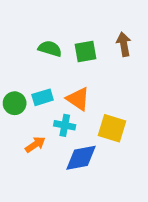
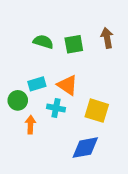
green circle: (15, 103) -> (18, 100), moved
orange arrow: (35, 145) -> (30, 125), turned -54
blue diamond: (81, 158) -> (85, 148), moved

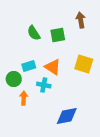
brown arrow: (107, 38) -> (81, 20), moved
green semicircle: (43, 42) -> (34, 33), turned -140
yellow square: (97, 111) -> (84, 64), moved

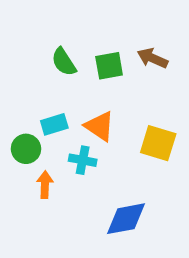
brown arrow: (81, 20) -> (152, 58), moved, turned -56
yellow square: (84, 64) -> (158, 143), moved

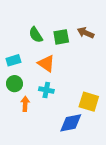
cyan rectangle: (54, 124) -> (13, 60), moved
orange triangle: (100, 126) -> (46, 63), moved
yellow square: (158, 143) -> (89, 102), moved

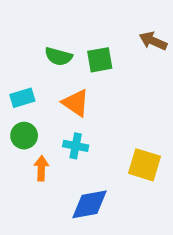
brown arrow: (86, 33) -> (153, 41), moved
green semicircle: (36, 35) -> (58, 56), turned -42
blue diamond: (71, 123) -> (89, 204), moved

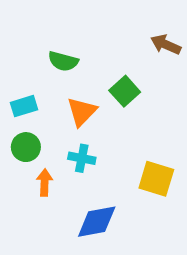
green square: (100, 60) -> (125, 91), moved, turned -32
orange triangle: (76, 103) -> (82, 112), turned 40

